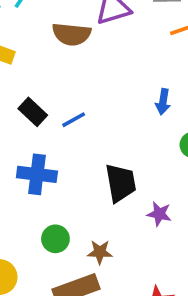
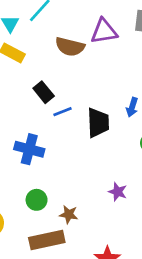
black rectangle: (33, 112) -> (44, 92), moved
black trapezoid: (121, 183) -> (98, 123), moved

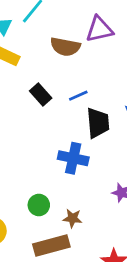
blue line: (63, 112) -> (78, 96), moved
blue cross: (29, 149) -> (73, 158), moved

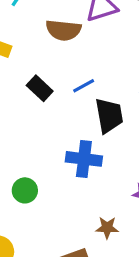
green circle: (39, 205) -> (25, 190), moved
brown star: (72, 218) -> (107, 228), moved

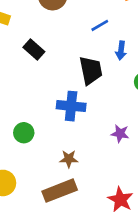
blue line: (84, 86) -> (100, 25), moved
brown star: (107, 228) -> (69, 159), moved

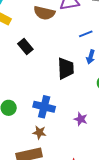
blue line: (100, 25) -> (86, 34), moved
blue cross: (71, 106) -> (44, 107), moved

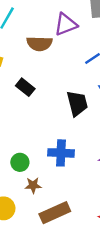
brown star: (39, 132) -> (33, 185), moved

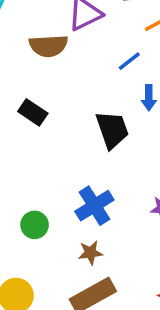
blue cross: (61, 153) -> (94, 206), turned -30
brown star: (33, 185) -> (90, 253), moved

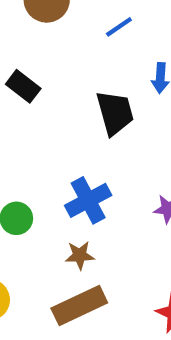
blue line: (129, 61) -> (119, 27), moved

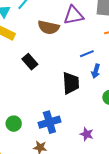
blue line: (119, 27) -> (87, 54), moved

